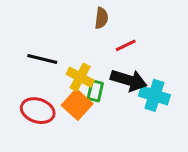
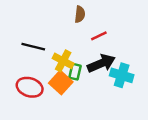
black arrow: (129, 80) -> (101, 63), turned -40

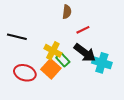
black line: (33, 47) -> (17, 37), moved
black arrow: (101, 63) -> (85, 53), turned 60
green rectangle: (75, 72) -> (63, 60), turned -56

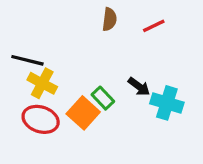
red line: (83, 30) -> (154, 26), moved
yellow cross: (53, 51) -> (42, 83), moved
black arrow: (85, 53) -> (139, 87), size x0.6

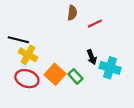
red line: (154, 26) -> (95, 24), moved
black arrow: (139, 87) -> (92, 57), turned 32
green rectangle: (103, 98) -> (75, 76), moved

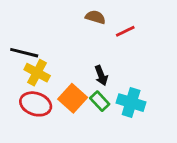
brown semicircle: (72, 13) -> (95, 17), turned -80
black arrow: (92, 57) -> (101, 75), moved
cyan cross: (110, 68) -> (131, 103), moved

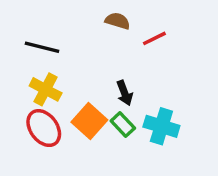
black line: (24, 53) -> (42, 47), moved
red ellipse: (36, 104) -> (44, 128), turned 36

